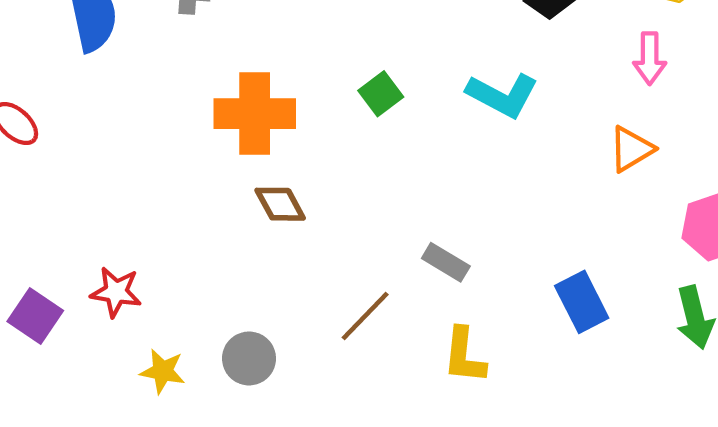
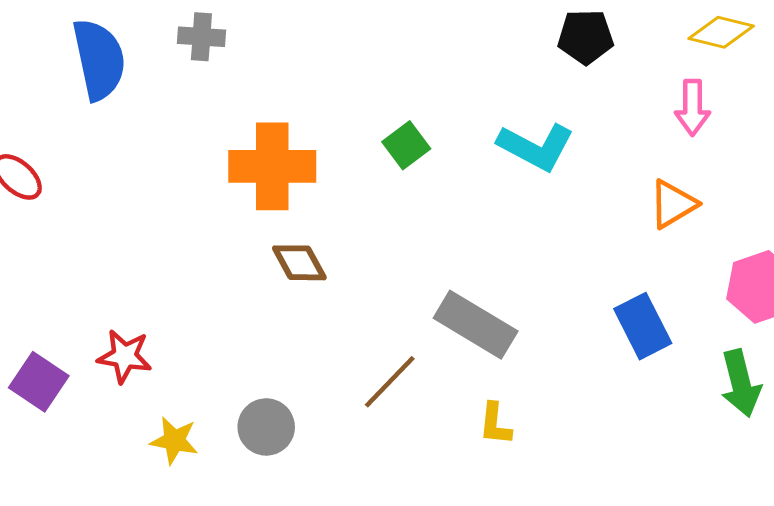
gray rectangle: (446, 262) -> (476, 325), size x1.6
blue rectangle: (582, 302) -> (643, 326), moved
yellow L-shape: (464, 356) -> (495, 424), size x0.7

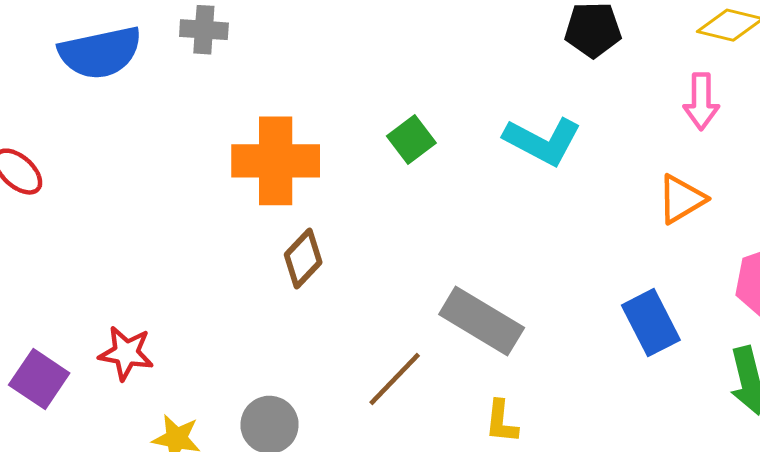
blue semicircle: (99, 59) -> (100, 53), turned 90
brown diamond: (299, 263) -> (303, 258), turned 72

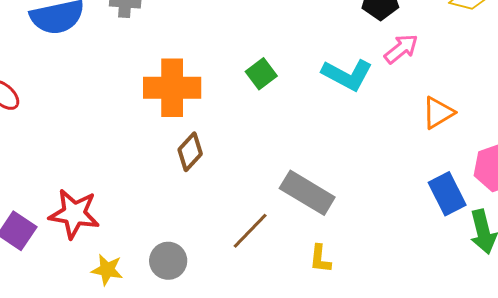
pink arrow: (701, 101) -> (401, 49), moved, turned -129
blue rectangle: (651, 323) -> (447, 194), moved
red star: (126, 353) -> (74, 214), size x1.4

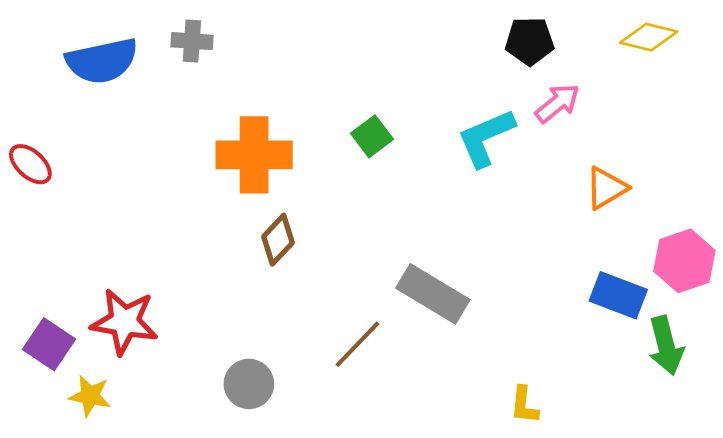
cyan L-shape: (347, 75) -> (486, 138), turned 129
blue rectangle: (447, 194) -> (618, 295), turned -42
yellow L-shape: (320, 259) -> (524, 405), moved
yellow star: (107, 270) -> (90, 396), moved

